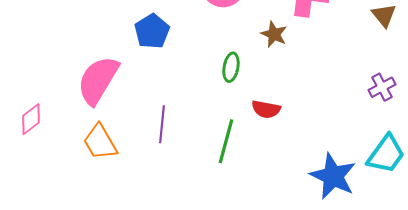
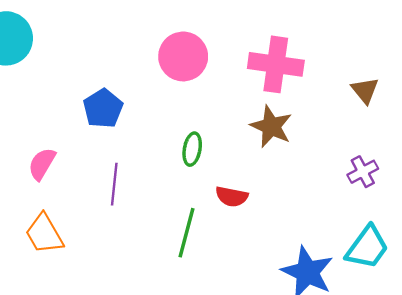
brown star: (274, 34) -> (271, 127), moved, size x1.4
pink semicircle: (98, 80) -> (42, 164), size x0.6
purple line: (162, 124) -> (114, 184), moved

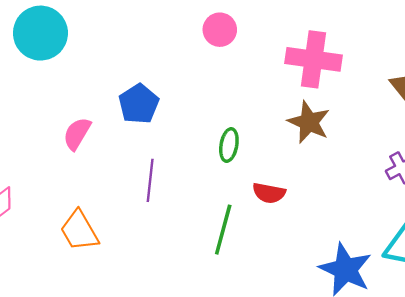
pink circle: (183, 56) -> (220, 30), moved, size x0.7
pink semicircle: (42, 164) -> (77, 134), moved

